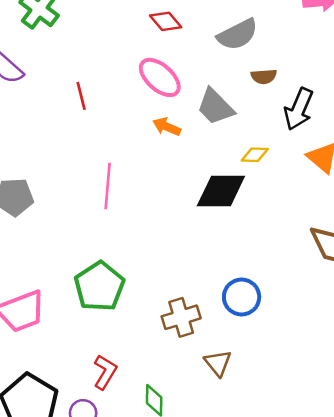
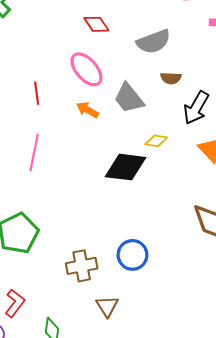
red line: (81, 96) -> (37, 93), moved

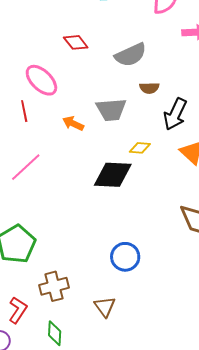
pink ellipse: (86, 69) -> (41, 80), moved
gray trapezoid: (129, 98) -> (111, 110), turned -52
pink line: (34, 152) -> (26, 167), turned 40
brown cross: (82, 266) -> (54, 286), moved

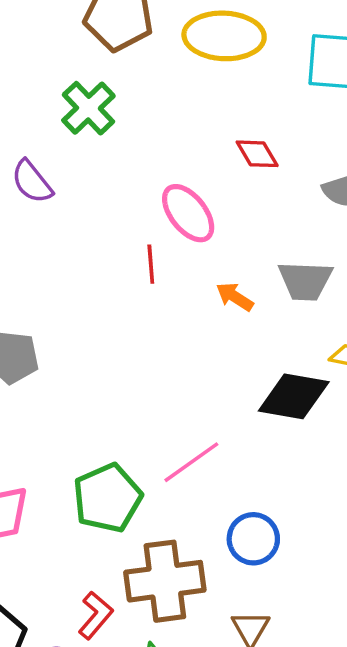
pink line: (26, 167) -> (191, 462), moved
blue circle: (125, 257) -> (253, 539), moved
brown cross: (54, 286) -> (165, 581), size x1.5

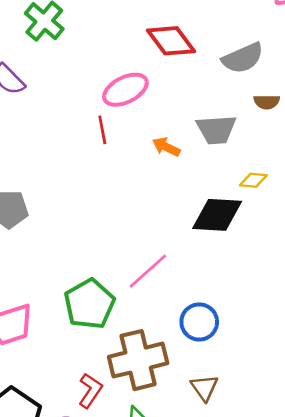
red diamond: (257, 154) -> (171, 41), size x1.5
pink ellipse: (188, 213) -> (125, 90), turned -72

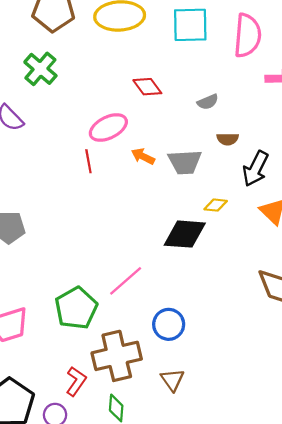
red diamond: (171, 41) -> (147, 87), size x0.7
gray semicircle: (243, 58) -> (208, 102), size x0.6
orange arrow: (166, 147) -> (143, 156), moved

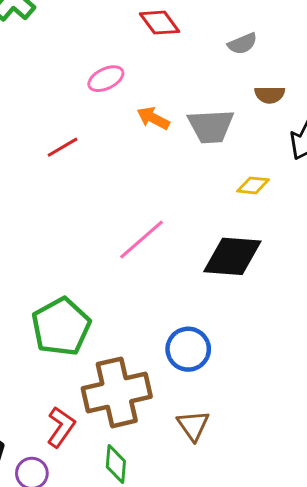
pink ellipse: (108, 128) -> (106, 79), size x0.7
red line: (88, 161) -> (63, 147), moved, turned 70
black diamond: (185, 234) -> (232, 256), moved
pink line: (126, 281) -> (142, 240), moved

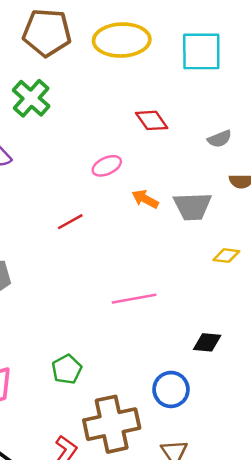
pink line: (142, 240) -> (134, 299), turned 30
black diamond: (232, 256) -> (207, 342), moved, size x0.6
green pentagon: (61, 327) -> (67, 369), size x0.6

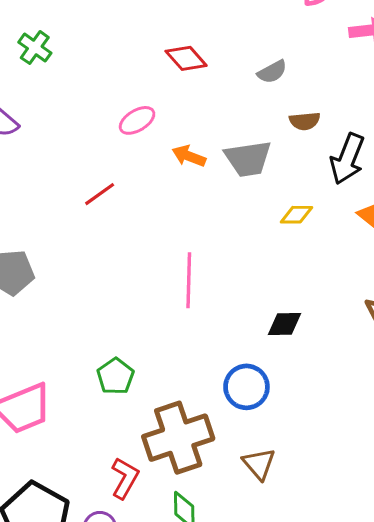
green cross: (31, 98) -> (35, 48), size x0.7
pink line: (134, 299) -> (189, 280), turned -72

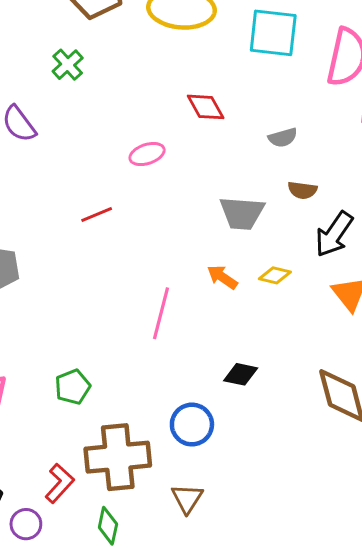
orange arrow: (189, 156) -> (222, 277), moved

